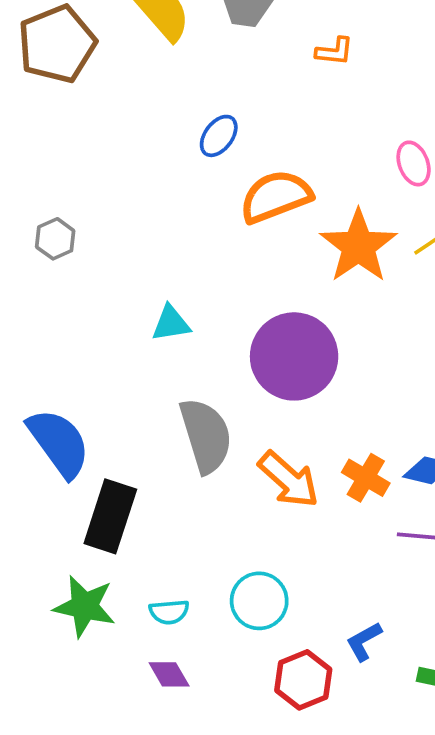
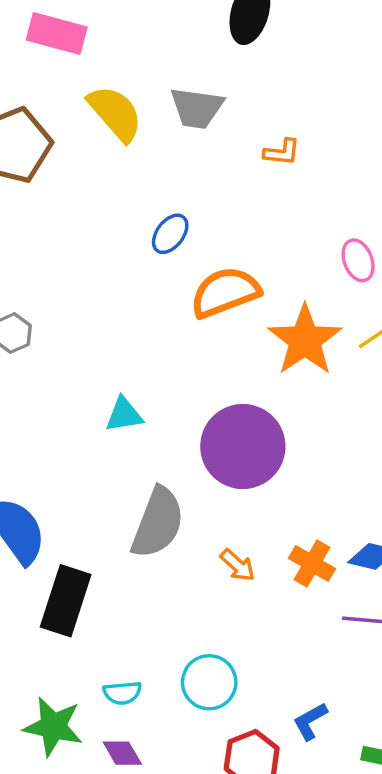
gray semicircle: (206, 435) -> (158, 523), turned 38
orange arrow: (289, 480) -> (238, 565), size x0.6
green star: (85, 606) -> (53, 727), moved

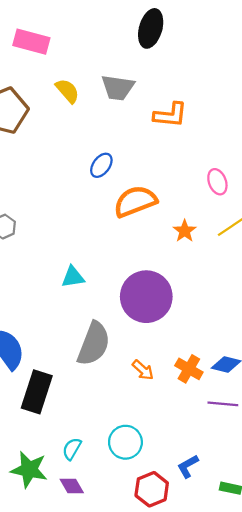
yellow semicircle: (115, 113) -> (67, 91), size x0.7
orange L-shape: (282, 152) -> (170, 115), size x1.5
orange star: (305, 340) -> (185, 231), size x0.5
cyan semicircle: (122, 693) -> (72, 449), turned 125

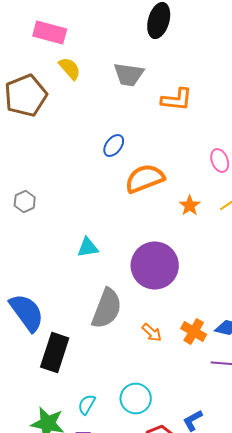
yellow semicircle: (67, 91) -> (70, 68), moved

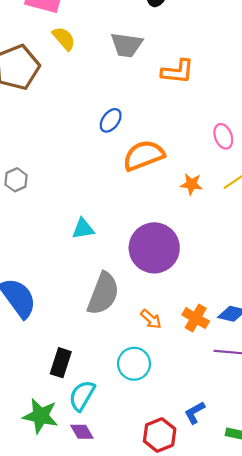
orange star: (190, 206) -> (191, 184), turned -30
black rectangle: (55, 352) -> (61, 363), moved, size x0.7
cyan circle: (136, 398) -> (134, 364), moved
cyan semicircle: (87, 404) -> (82, 396), size x1.4

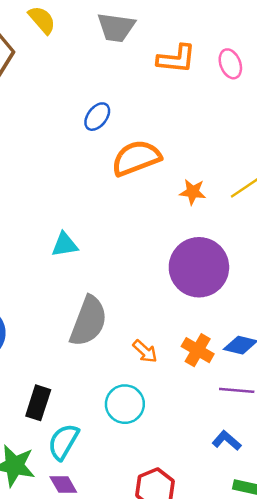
pink ellipse: (223, 136) -> (230, 64), moved
purple circle: (154, 248) -> (199, 267), moved
blue L-shape: (195, 413) -> (227, 441), moved, turned 70

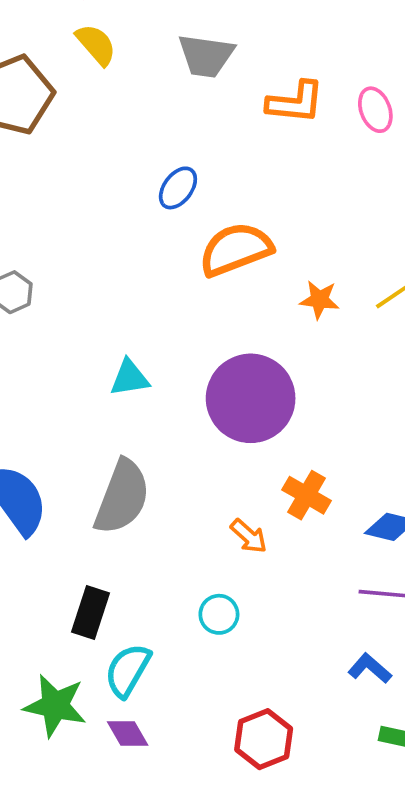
purple circle: (199, 267) -> (251, 398), moved
gray semicircle: (88, 321) -> (122, 497), moved
orange cross: (198, 350) -> (306, 495), moved
cyan circle: (125, 404) -> (219, 614), size x0.7

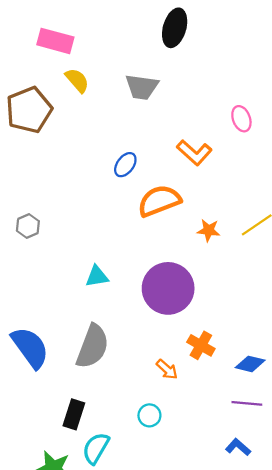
orange L-shape: (295, 102) -> (194, 153), moved, turned 36

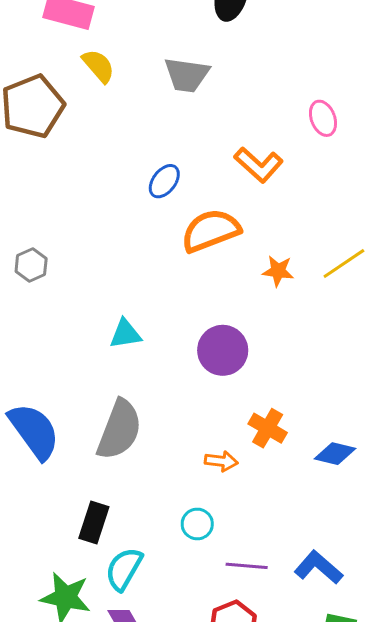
purple circle: (168, 288) -> (223, 350), size x0.7
orange arrow: (167, 369) -> (221, 461), turned -35
purple line: (247, 403) -> (247, 566), moved
blue L-shape: (238, 447) -> (318, 567), size x1.4

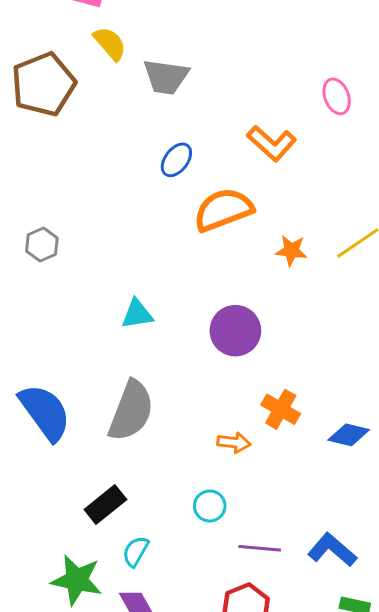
gray trapezoid: (187, 75) -> (166, 77), moved
black rectangle: (94, 522) -> (105, 504), turned 33
cyan semicircle: (124, 569) -> (136, 551), size x0.7

